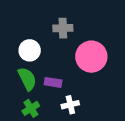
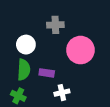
green semicircle: (27, 79) -> (24, 70), turned 30
green cross: (31, 108) -> (18, 96), moved, turned -32

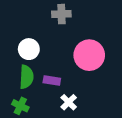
gray cross: (55, 25) -> (61, 14), moved
white cross: (62, 93) -> (69, 102), turned -32

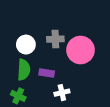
gray cross: (61, 14) -> (55, 39), moved
white cross: (69, 102) -> (62, 93), turned 32

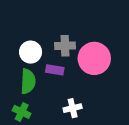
purple rectangle: (47, 73) -> (55, 70), moved

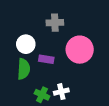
gray cross: (65, 46) -> (55, 23), moved
green cross: (22, 112) -> (42, 95), moved

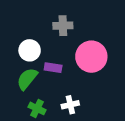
green semicircle: (24, 69) -> (27, 79), turned -144
green cross: (42, 95) -> (37, 108), moved

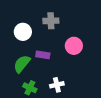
white circle: (30, 50) -> (23, 32), moved
pink circle: (91, 57) -> (74, 46), size x0.7

